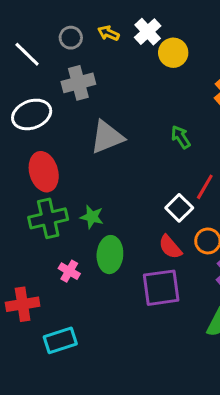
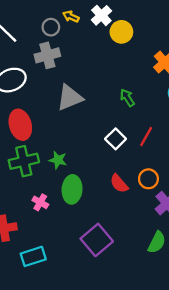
gray circle: (71, 38) -> (51, 27), moved
white square: (179, 208) -> (116, 139), moved
purple square: (161, 288) -> (97, 240), moved, turned -32

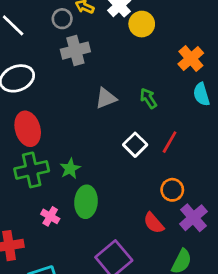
gray cross: (47, 55) -> (75, 51), moved
gray triangle: (70, 98) -> (106, 98), moved, size x0.7
green star: (58, 160) -> (70, 169), turned 30
red semicircle: (119, 184) -> (154, 223), moved

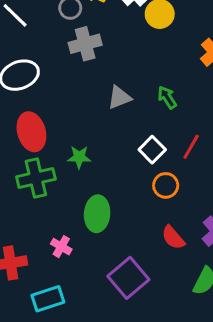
green star: (70, 169) -> (79, 157), moved, turned 30
orange circle: (172, 190) -> (166, 185), moved
pink cross: (50, 216) -> (61, 247), moved

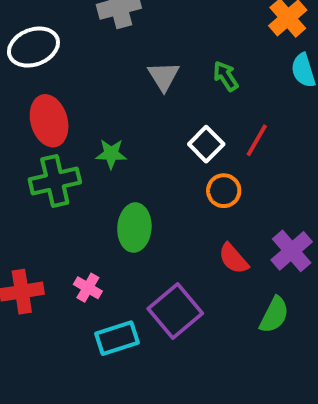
gray triangle: (119, 97) -> (164, 76), turned -40
pink cross: (61, 247) -> (88, 288), moved
cyan rectangle: (48, 299) -> (117, 338), moved

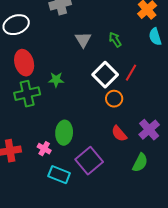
white square: (206, 144) -> (105, 75), size x1.4
green ellipse: (134, 228) -> (64, 133), moved
cyan rectangle: (117, 338) -> (59, 175), turned 40

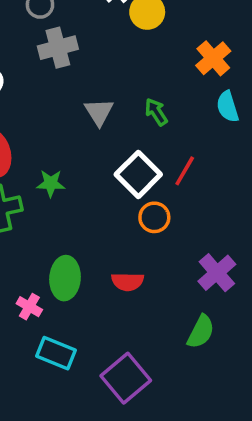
red semicircle: (119, 134) -> (128, 282), moved, turned -48
purple square: (89, 161) -> (126, 378), moved

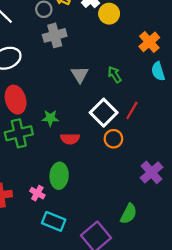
red semicircle: (128, 282) -> (70, 139), moved
green semicircle: (201, 332) -> (129, 214), moved

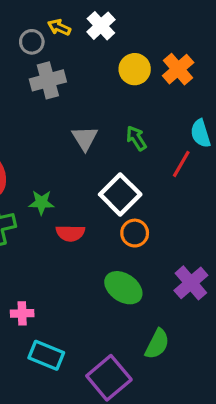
yellow circle: (109, 14) -> (135, 69), moved
orange cross: (149, 42) -> (178, 69), moved
red line: (132, 110) -> (181, 164), moved
green ellipse: (59, 176) -> (123, 288), moved, turned -60
pink cross: (37, 193) -> (22, 313), turned -32

